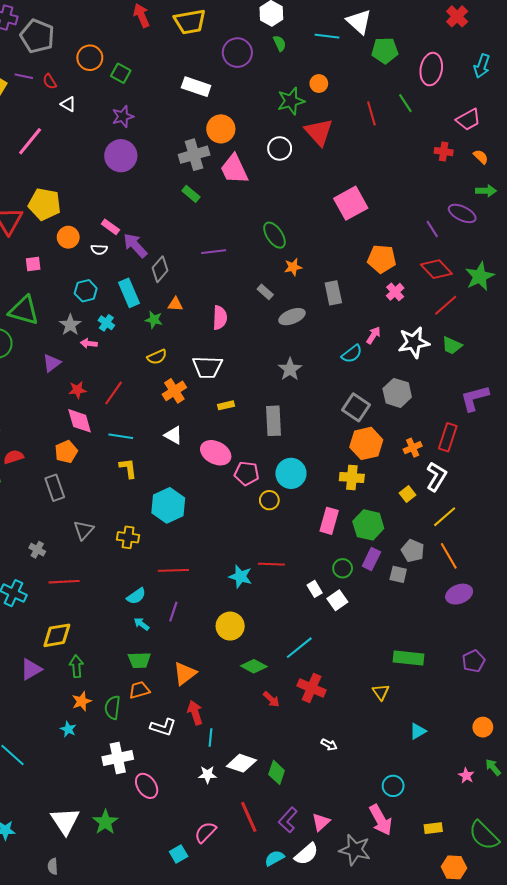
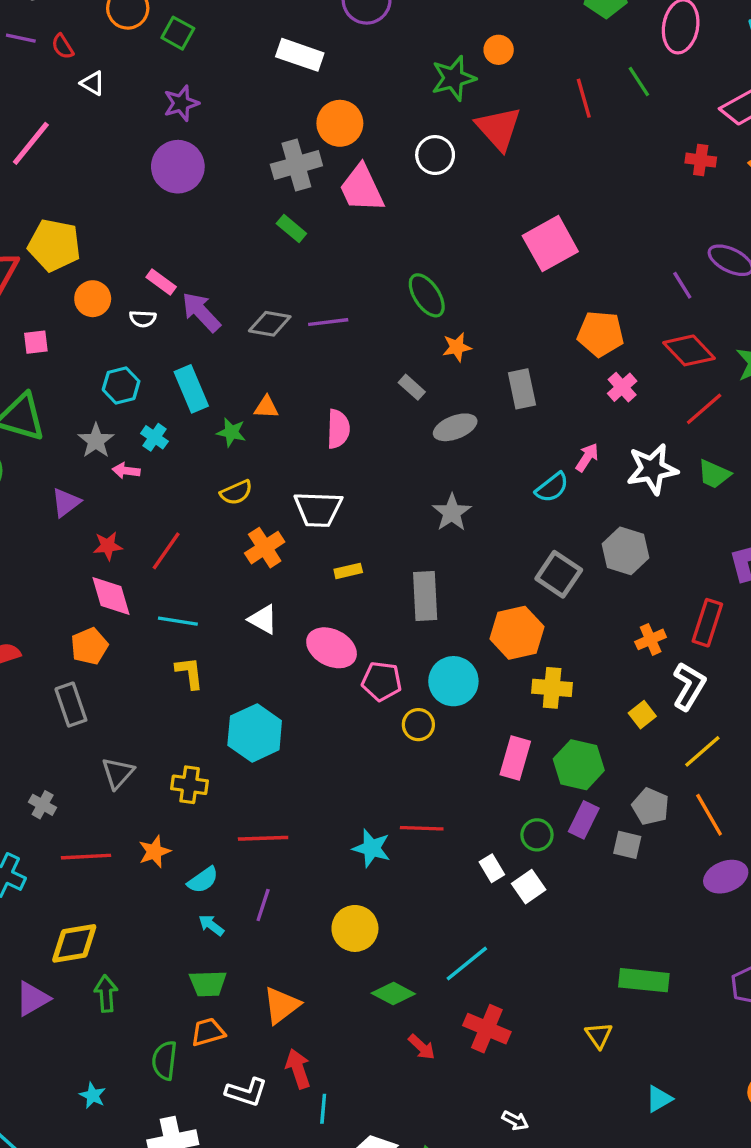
gray diamond: (160, 269) -> (270, 324), moved, turned 60
orange hexagon: (366, 443) -> (517, 633), moved
orange star: (82, 701) -> (154, 852), moved

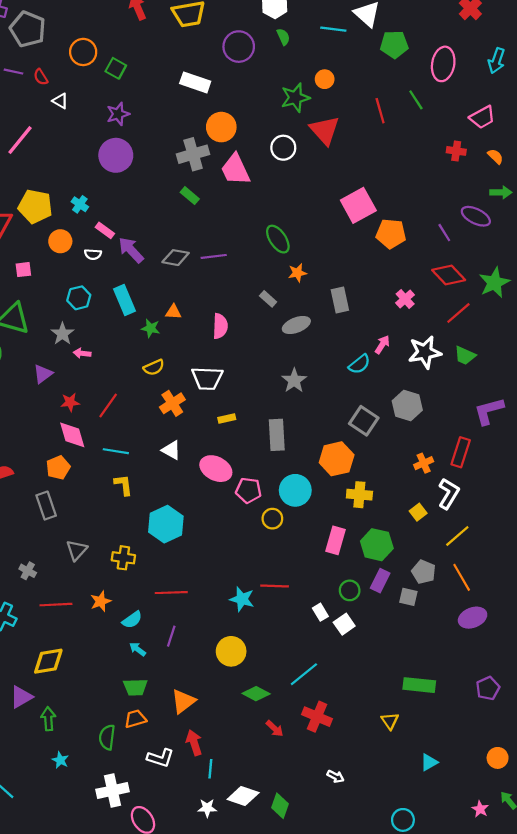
orange pentagon: (600, 334) -> (391, 234), moved
cyan cross: (154, 437) -> (80, 204), moved
green arrow: (106, 994) -> (48, 719), moved

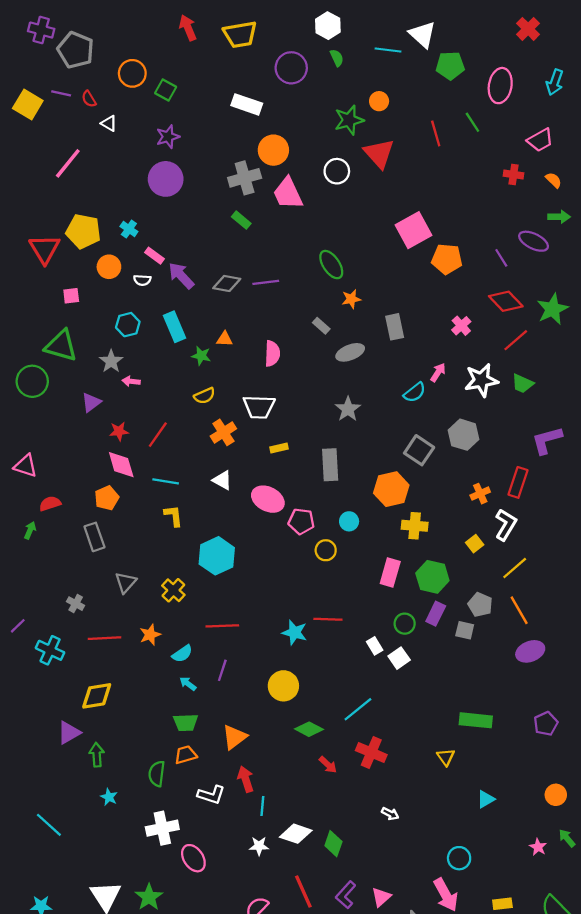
cyan circle: (295, 490) -> (349, 521), size x0.6
yellow cross: (123, 558) -> (173, 590), turned 35

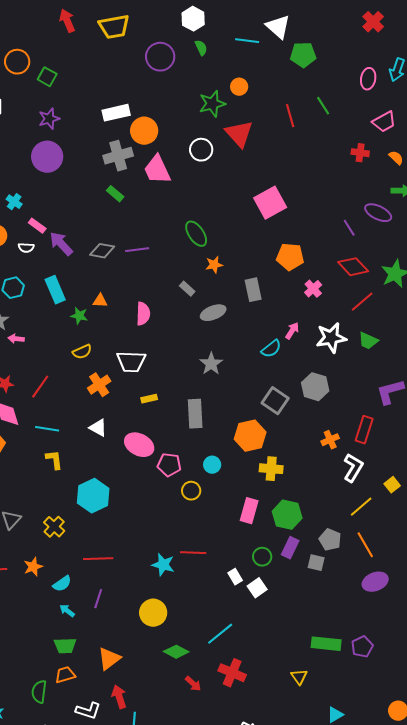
pink ellipse: (500, 86) -> (368, 79), moved, size x0.7
white rectangle: (247, 104) -> (116, 113), moved, turned -32
orange pentagon: (447, 259) -> (290, 257), moved
yellow square: (475, 544) -> (392, 485), moved
purple pentagon: (546, 724) -> (362, 647), moved

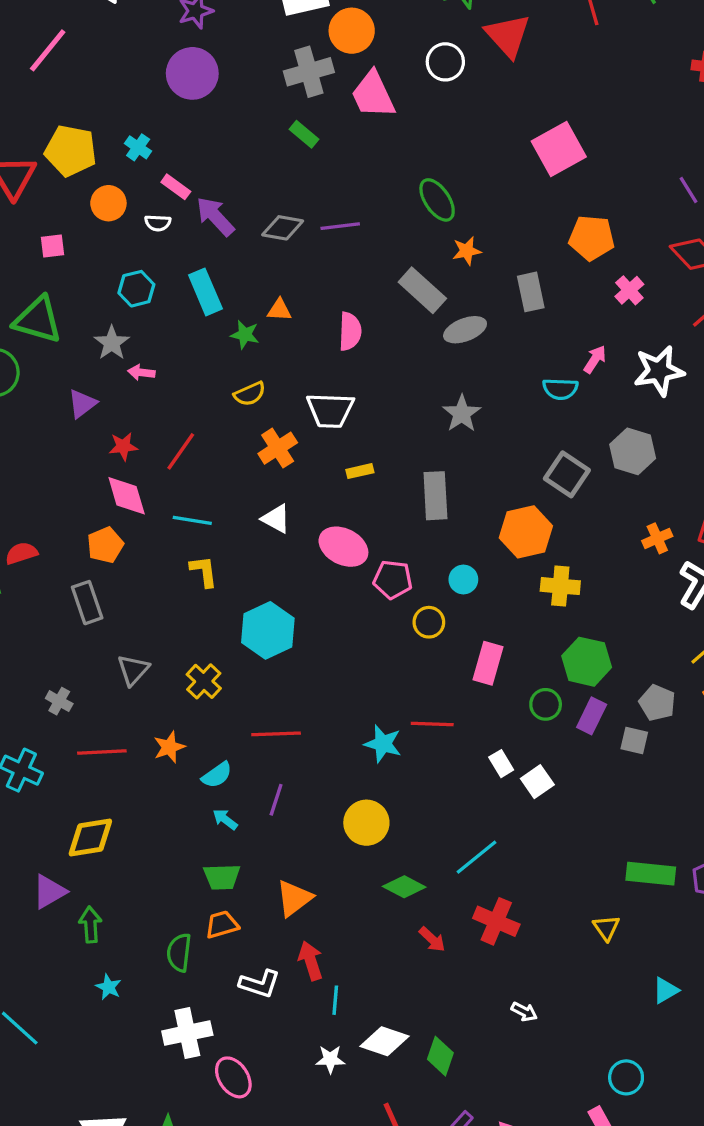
gray rectangle: (187, 289) -> (422, 290), size x1.8
cyan semicircle: (271, 349) -> (560, 389), turned 40
pink rectangle: (249, 511) -> (488, 663), moved
green circle: (262, 557) -> (546, 704), moved

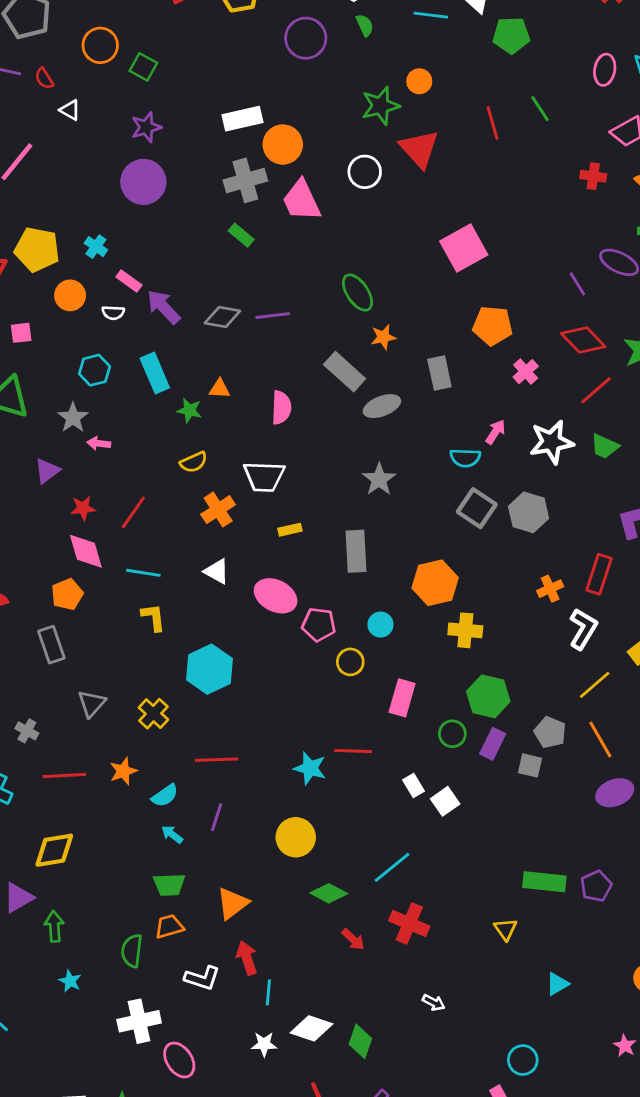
gray square: (567, 474) -> (477, 508), moved

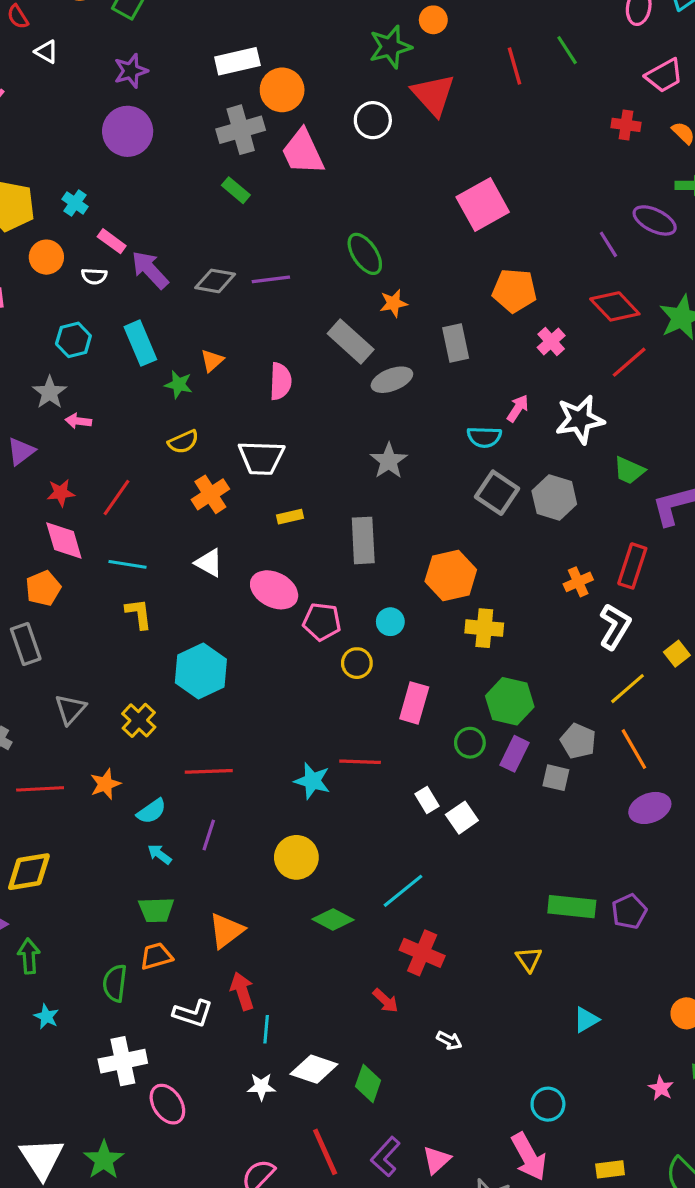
orange triangle: (220, 389) -> (212, 361), turned -45
green trapezoid: (605, 446) -> (629, 470), moved
red arrow: (353, 939) -> (386, 1001), moved

